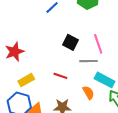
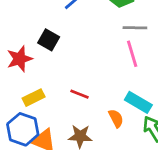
black square: (71, 42) -> (49, 40), moved
gray line: (89, 61) -> (135, 28), moved

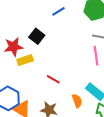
yellow rectangle: (34, 98) -> (25, 60), moved

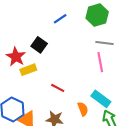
red star: (13, 47) -> (16, 57), turned -30

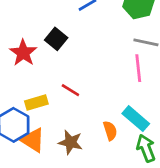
yellow rectangle: (28, 70) -> (36, 102), moved
red line: (58, 88) -> (70, 90), moved

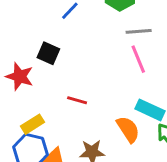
yellow rectangle: (36, 102) -> (32, 124), moved
orange semicircle: (110, 131) -> (128, 129), size x1.4

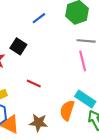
orange semicircle: (128, 129) -> (67, 110), turned -138

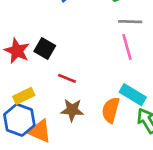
black square: (18, 46) -> (45, 49), moved
brown star: (38, 123) -> (72, 110), moved

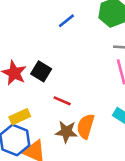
orange semicircle: (111, 110) -> (86, 126), moved

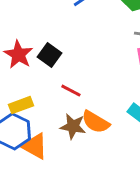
orange semicircle: (86, 126) -> (96, 122), turned -80

